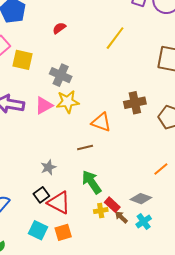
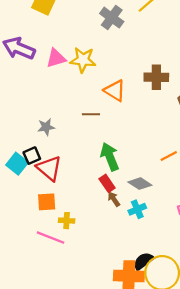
gray cross: (61, 75) -> (112, 18), moved
green arrow: (92, 182) -> (110, 157), moved
yellow cross: (101, 211) -> (67, 221), moved
cyan square: (38, 230) -> (17, 164), moved

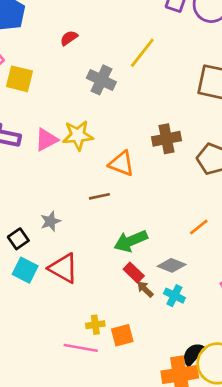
black square: (32, 156) -> (18, 239), moved
green arrow: (110, 157) -> (131, 241), turned -80
orange square: (47, 202) -> (122, 335), moved
cyan cross: (137, 209) -> (174, 296), turned -30

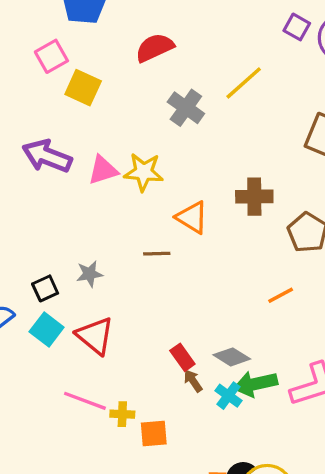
red semicircle: (69, 38) -> (155, 48), size x1.6
orange line: (199, 227) -> (281, 295), moved
green arrow: (131, 241) -> (256, 384), moved
pink line: (81, 348) -> (85, 401), moved

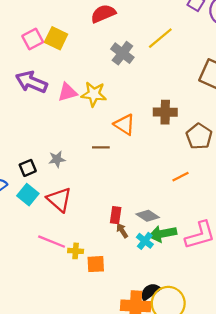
pink square: (51, 56) -> (33, 39), moved
red rectangle: (182, 357) -> (116, 215), turned 42

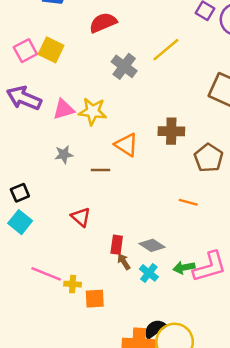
gray star: (57, 159) -> (64, 154), moved
orange line: (181, 177) -> (188, 202), turned 42
red triangle: (59, 200) -> (81, 217), moved, size x0.7
green arrow: (163, 234) -> (184, 268), moved, size x0.7

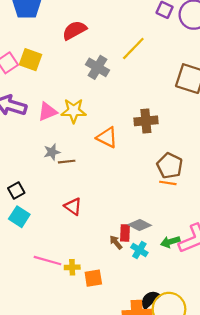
brown pentagon: (209, 158) -> (170, 166), moved
brown line: (100, 170) -> (67, 162), moved
red rectangle: (117, 245) -> (125, 233), moved

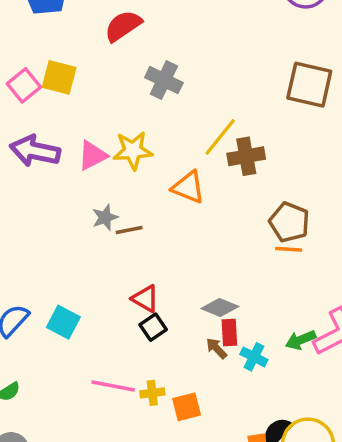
yellow line: (133, 49) -> (220, 137), moved
black square: (16, 190) -> (153, 327), moved
gray diamond: (140, 225) -> (220, 308), moved

